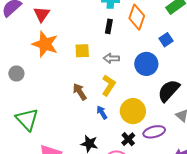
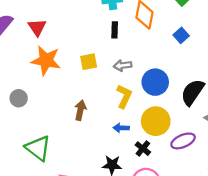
blue circle: (146, 64) -> (155, 82), moved
brown arrow: (80, 92) -> (80, 110), moved, turned 54
blue arrow: (102, 112) -> (121, 128), turned -48
black cross: (128, 139) -> (143, 149), moved

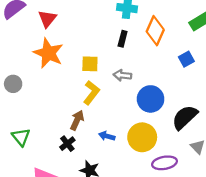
yellow L-shape: (124, 96) -> (91, 93), moved
brown arrow: (80, 110) -> (77, 120), moved
green triangle: (38, 148) -> (21, 137), size x0.7
black cross: (143, 149) -> (67, 144), moved

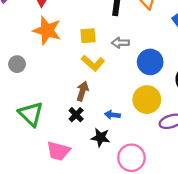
yellow L-shape: (91, 93) -> (93, 63), turned 100
blue arrow: (107, 136) -> (112, 115), moved
green triangle: (21, 137) -> (31, 114), size x1.4

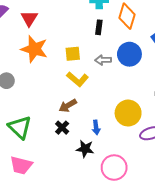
blue circle: (150, 62) -> (129, 54), moved
brown arrow: (82, 91) -> (68, 106), turned -138
blue arrow: (112, 115) -> (96, 127), turned -104
pink trapezoid: (58, 151) -> (21, 165), moved

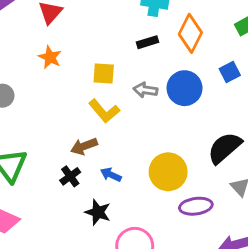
black rectangle: (99, 27) -> (147, 42), turned 56
orange star: (34, 49) -> (50, 57), size x0.6
blue arrow: (96, 127) -> (111, 175), moved, turned 112

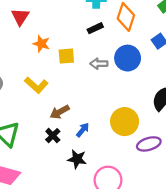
orange star: (50, 57) -> (41, 44), moved
yellow L-shape: (104, 111) -> (36, 85), moved
blue arrow: (111, 175) -> (83, 130), turned 112

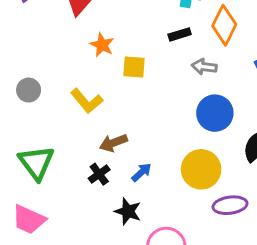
blue circle: (128, 58) -> (215, 113), moved
gray arrow: (99, 64) -> (204, 67), moved

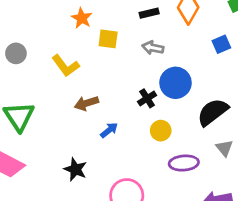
gray arrow: (204, 67) -> (153, 48), moved
yellow circle: (201, 169) -> (161, 131), size x0.6
black cross: (99, 174) -> (147, 98), moved
black star: (128, 211) -> (75, 169), moved

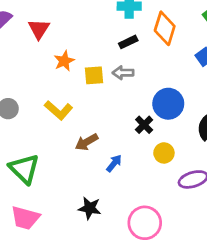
orange star: (82, 18) -> (64, 61), turned 30
gray arrow: (153, 48) -> (123, 73), moved

